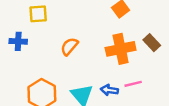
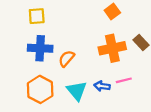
blue cross: (18, 41) -> (40, 48), moved, size x1.5
orange semicircle: (69, 46) -> (66, 59), moved

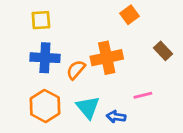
orange cross: (112, 48) -> (107, 58), moved
blue arrow: (102, 86) -> (116, 117), moved

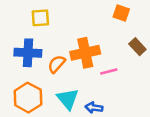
orange square: (129, 15) -> (121, 13), moved, turned -35
yellow square: (41, 20) -> (40, 18), moved
pink line: (143, 95) -> (109, 71), moved

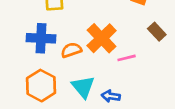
orange cross: (85, 53) -> (102, 38), turned -32
orange semicircle: (57, 64) -> (71, 50), turned 30

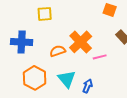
blue cross: (41, 38) -> (22, 42), moved
blue arrow: (111, 96) -> (88, 86), turned 104

